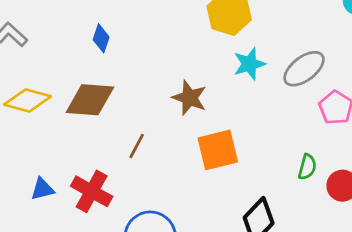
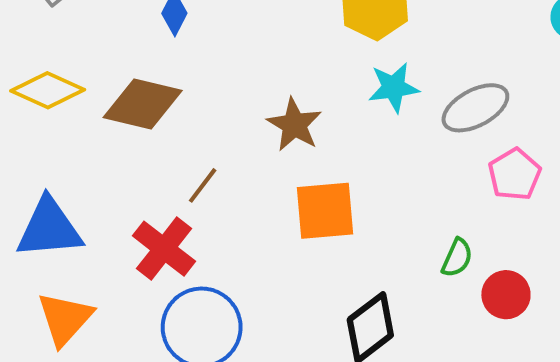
blue triangle: (42, 189) -> (49, 228), size x1.8
red cross: (92, 191) -> (164, 249), moved

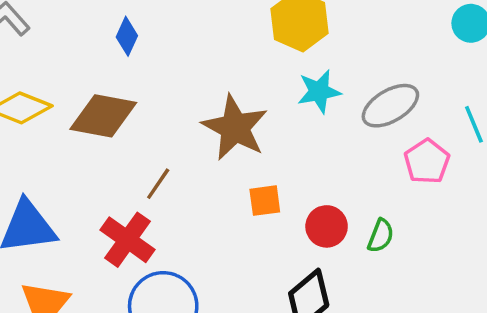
brown star: (294, 125) -> (235, 128), size x1.4
orange square: (325, 211) -> (265, 201), size x0.6
red circle: (506, 295) -> (327, 226), moved

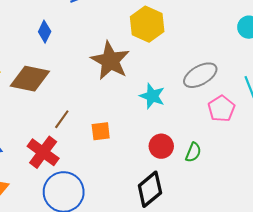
cyan star: (319, 91) -> (152, 96), moved, turned 30
brown star: (235, 128) -> (110, 61), moved
orange square: (265, 201) -> (101, 131), moved

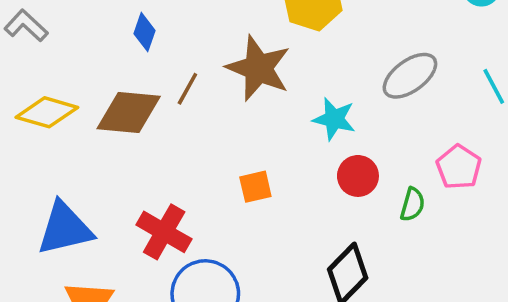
pink pentagon: (221, 109) -> (459, 167), moved
brown line: (62, 119) -> (187, 89), moved
red circle: (161, 146) -> (358, 176), moved

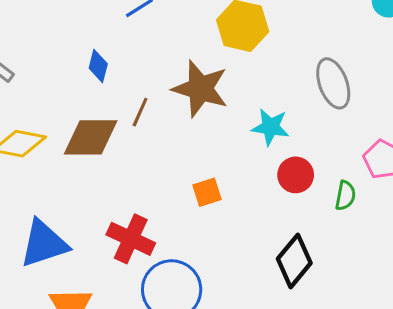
gray ellipse: (410, 76) -> (333, 83), turned -69

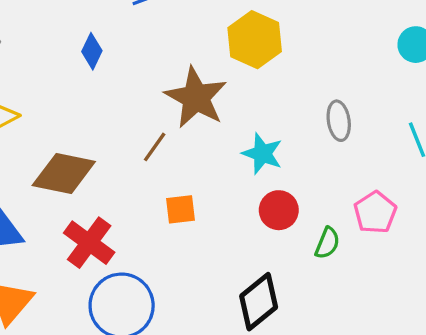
gray ellipse: (333, 83) -> (339, 121), size x0.7
brown line: (140, 112) -> (155, 147), moved
brown diamond: (91, 137) -> (64, 174), moved

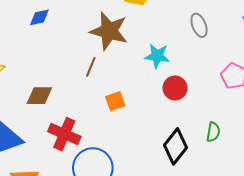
blue diamond: (92, 51) -> (39, 17), turned 65
brown diamond: (64, 174) -> (39, 96), size x0.7
green semicircle: (327, 243) -> (213, 132), moved

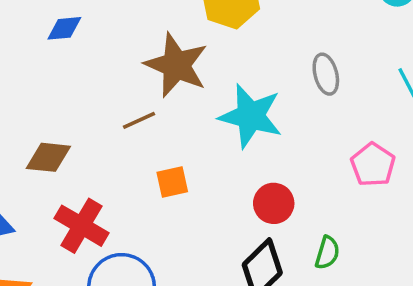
cyan star: (157, 56) -> (251, 116), size x1.5
brown line: (91, 67) -> (139, 120), turned 36
red circle: (175, 88) -> (274, 203), moved

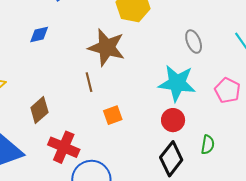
cyan star: (251, 116) -> (177, 83), moved
brown line: (139, 120) -> (89, 82), turned -72
brown diamond: (48, 157) -> (39, 110), turned -40

